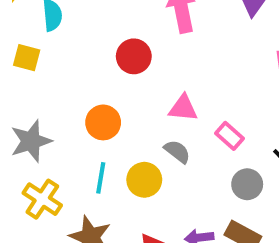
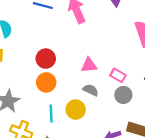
red circle: (134, 56) -> (46, 59), moved
gray circle: (247, 184) -> (123, 95), moved

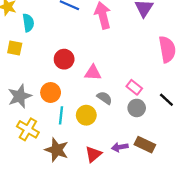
pink triangle: (89, 65) -> (93, 73), moved
orange circle: (46, 82) -> (51, 93), moved

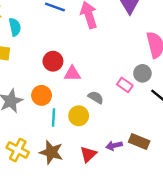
pink triangle: (93, 73) -> (72, 74), moved
gray circle: (137, 108) -> (142, 73), moved
yellow cross: (28, 129) -> (18, 150), moved

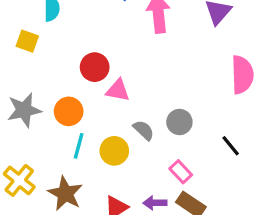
gray circle: (142, 73) -> (179, 122), moved
pink rectangle: (125, 85) -> (181, 172), moved

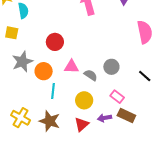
pink triangle: (118, 90) -> (71, 67), moved
gray star: (24, 110) -> (22, 62), moved
yellow circle: (114, 151) -> (84, 100), moved

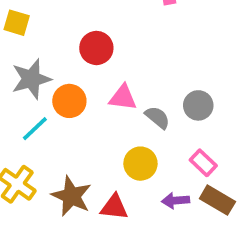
cyan line: (53, 91) -> (35, 129), moved, turned 35
red triangle: (82, 124) -> (114, 207), moved, turned 42

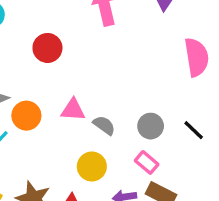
red circle: (96, 48) -> (47, 48), moved
gray circle: (198, 105) -> (151, 126), moved

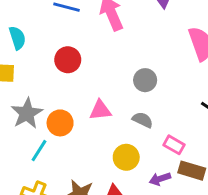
gray semicircle: (104, 125) -> (143, 120), moved
gray circle: (151, 126) -> (145, 80), moved

